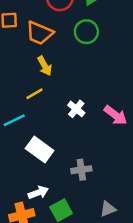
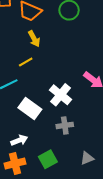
white cross: (76, 109) -> (61, 95), moved, size x1.5
white arrow: (38, 193) -> (19, 140), moved

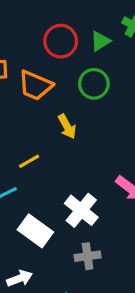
yellow arrow: (34, 39) -> (67, 127), moved

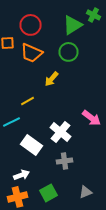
red circle: (61, 41) -> (30, 25), moved
green triangle: (100, 41) -> (72, 25), size x1.5
yellow arrow: (67, 127) -> (52, 79), turned 70

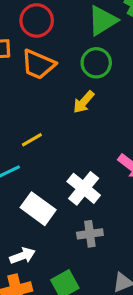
yellow arrow: (52, 79) -> (84, 102), moved

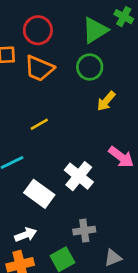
yellow arrow: (84, 102) -> (106, 101), moved
yellow line: (32, 140) -> (39, 124), moved
gray cross: (90, 234) -> (84, 231), moved

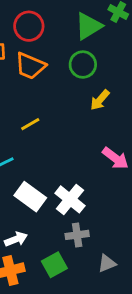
white cross: (79, 176) -> (70, 199), moved

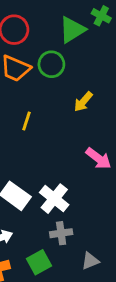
green circle: (83, 65) -> (51, 64), moved
yellow line: (30, 124) -> (27, 121), moved, turned -42

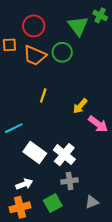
green triangle: (72, 30) -> (78, 26), turned -35
yellow arrow: (83, 102) -> (80, 106), moved

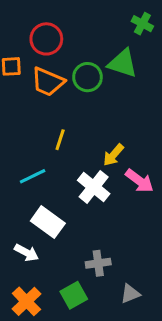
green triangle: (78, 26) -> (123, 63), moved, turned -35
cyan line: (14, 128) -> (33, 176), moved
white cross: (64, 155) -> (94, 187), moved
white arrow: (24, 184) -> (26, 253), moved, turned 49
orange cross: (20, 207) -> (26, 301), turned -30

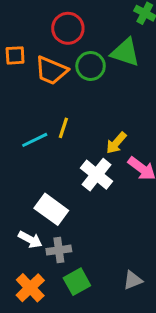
red circle: (46, 39) -> (68, 28), moved
cyan line: (33, 176) -> (35, 140), moved
gray cross: (98, 263) -> (59, 250), moved

